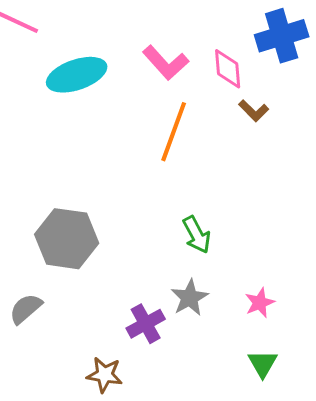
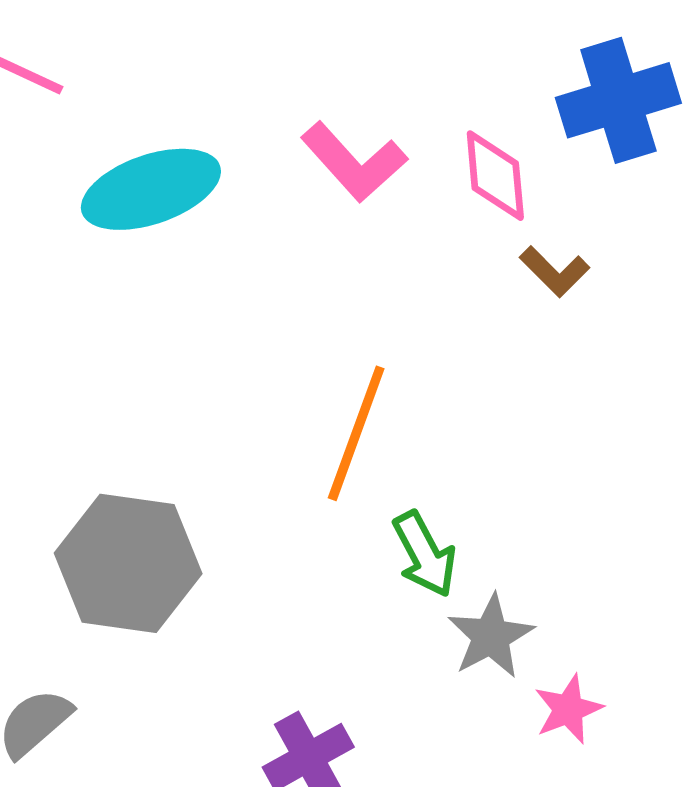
orange line: (174, 132) -> (356, 433), moved
gray star: (190, 298) -> (491, 636), moved

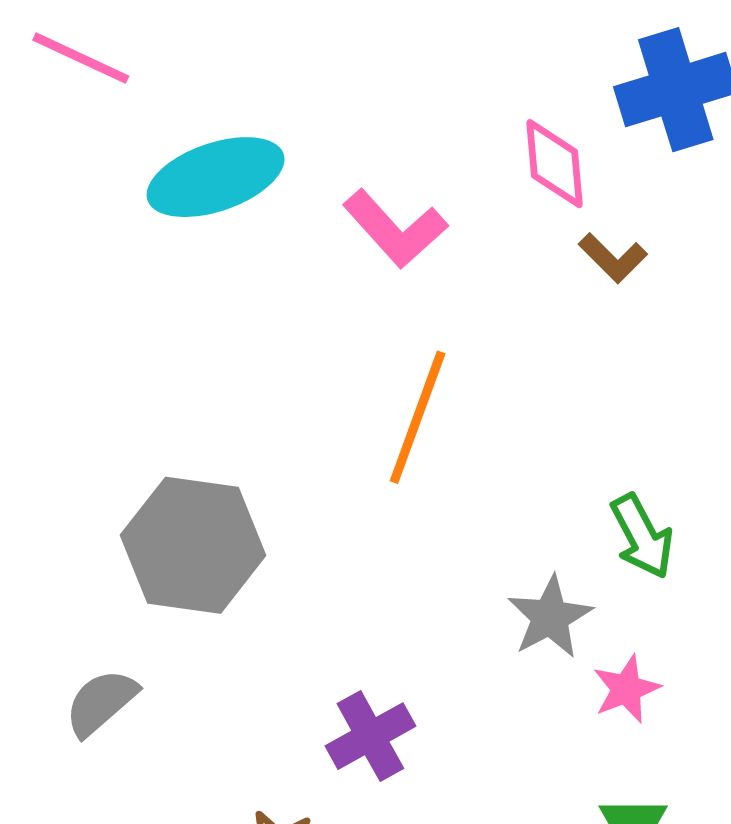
pink L-shape: (354, 162) -> (395, 229), moved
green arrow: (425, 554) -> (642, 536), moved

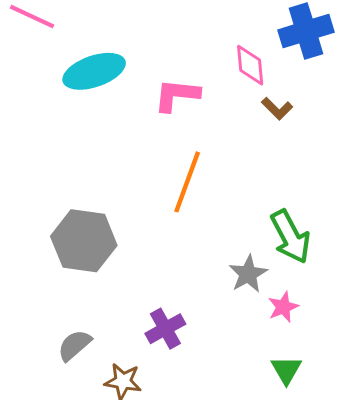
pink L-shape: (395, 229) -> (177, 95), turned 138
green arrow: (642, 536) -> (290, 237), size x1.4
gray semicircle: (101, 702) -> (74, 345), moved

